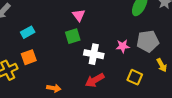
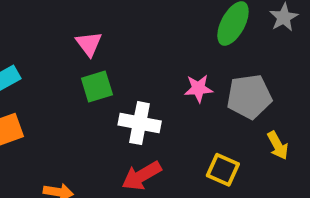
pink triangle: (79, 15) -> (89, 44), moved
pink star: (123, 46) -> (198, 88), moved

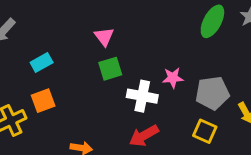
pink star: (198, 88) -> (173, 78), moved
gray pentagon: (249, 97) -> (212, 93), moved

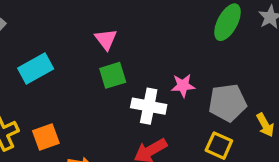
cyan rectangle: (42, 63) -> (36, 68), size x1.4
orange square: (43, 101) -> (46, 137), moved

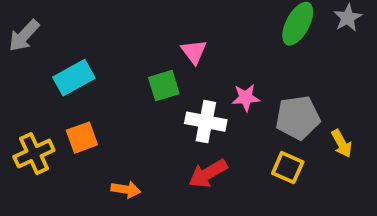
pink triangle: (106, 39) -> (194, 52), moved
orange square: (46, 137) -> (82, 138), moved

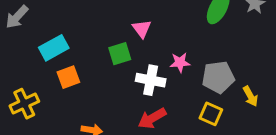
orange square: (82, 138) -> (68, 77), moved

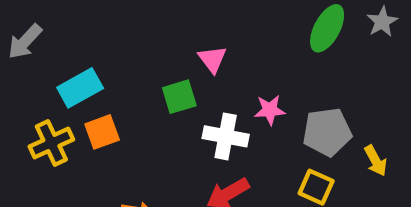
yellow cross: (24, 104) -> (51, 143), moved

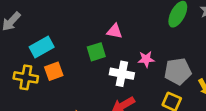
pink triangle: (212, 59) -> (115, 31), turned -42
yellow cross: (51, 143) -> (26, 77), turned 35

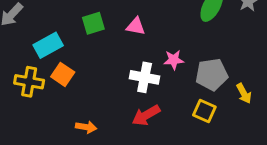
green square: (96, 52) -> (93, 23), moved
orange square: (54, 71) -> (63, 74), turned -36

